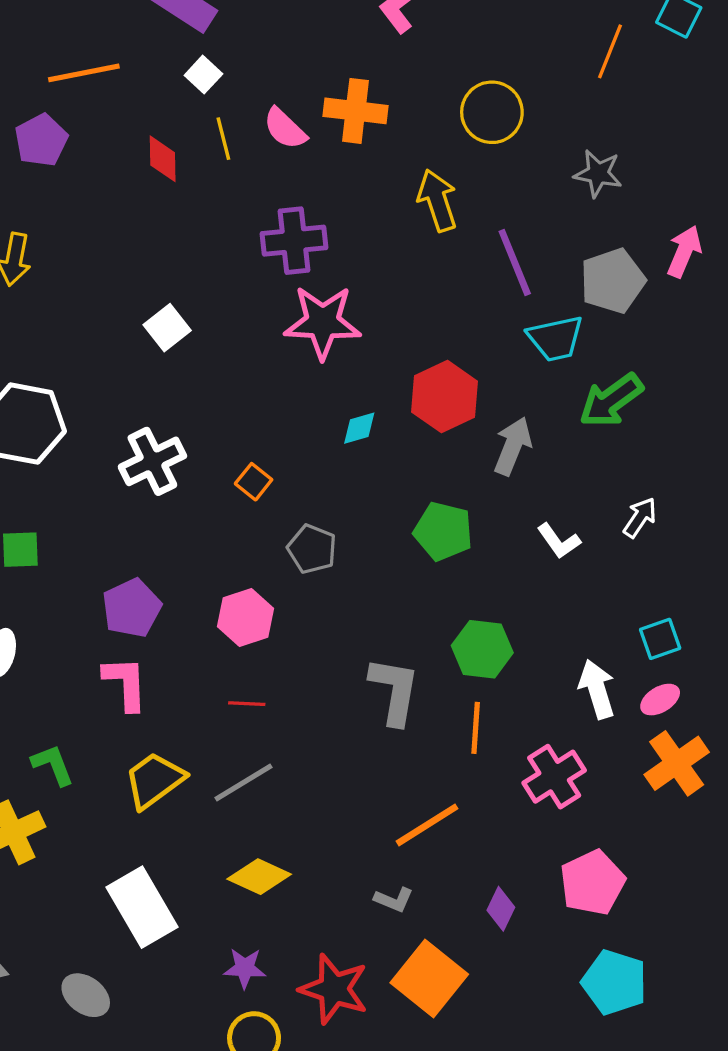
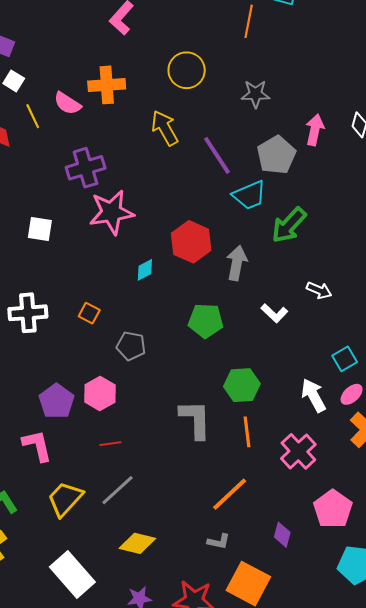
white square: (167, 328) -> (40, 229), moved, turned -32
white cross: (152, 461) -> (28, 313), turned 33
white arrow: (640, 517) -> (319, 290), turned 90
purple pentagon: (132, 608) -> (57, 401), moved

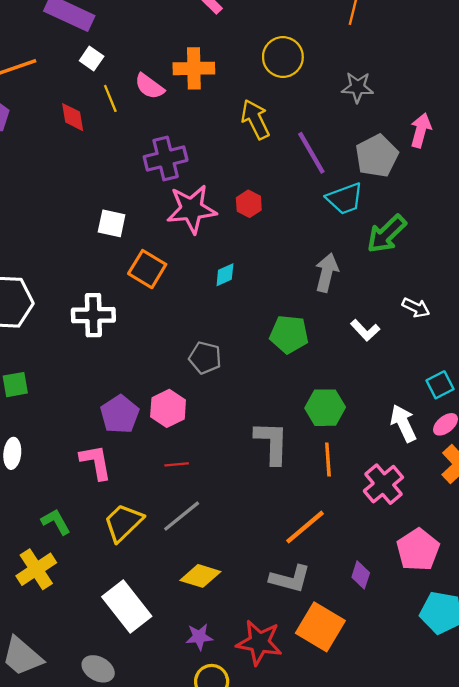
red hexagon: (191, 242) -> (249, 204), moved, size x0.6
orange square: (89, 313) -> (147, 269), moved, size x1.6
gray L-shape: (219, 542) -> (290, 579), size x1.6

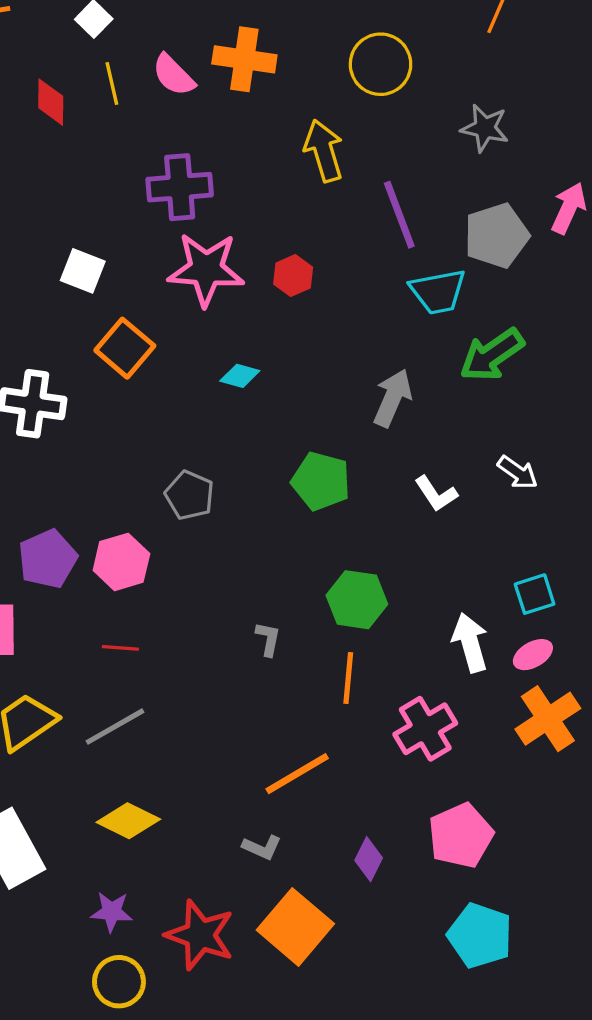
cyan diamond: (225, 275) -> (240, 376), turned 30
gray L-shape: (272, 443) -> (268, 639), size x0.5
gray L-shape: (290, 579) -> (262, 847), size x0.6

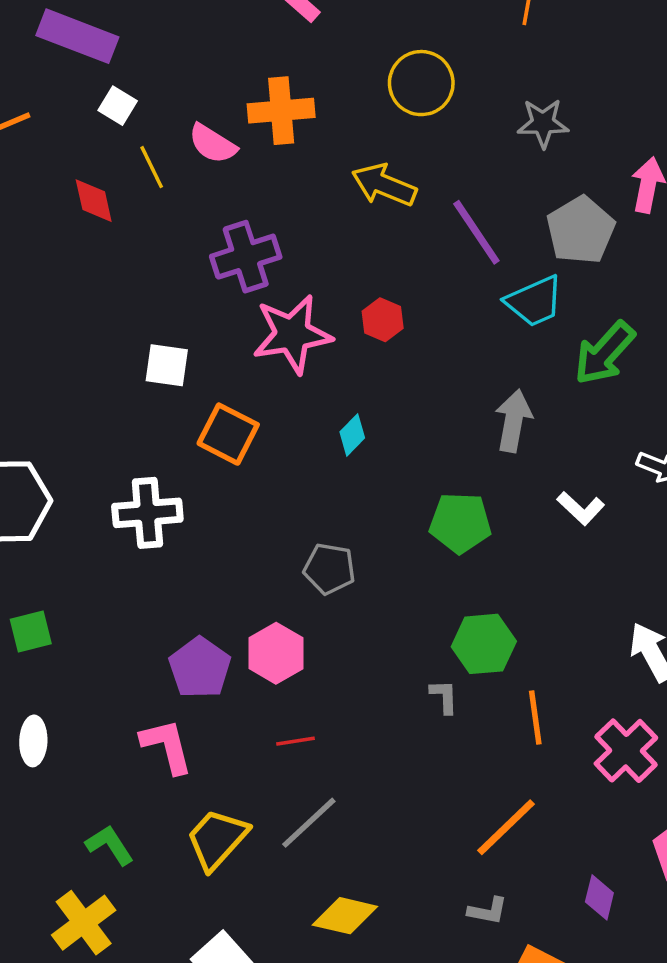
yellow arrow: (324, 151) -> (384, 185), turned -38
cyan diamond: (240, 376) -> (352, 435), turned -48
green hexagon: (357, 600) -> (484, 644), moved

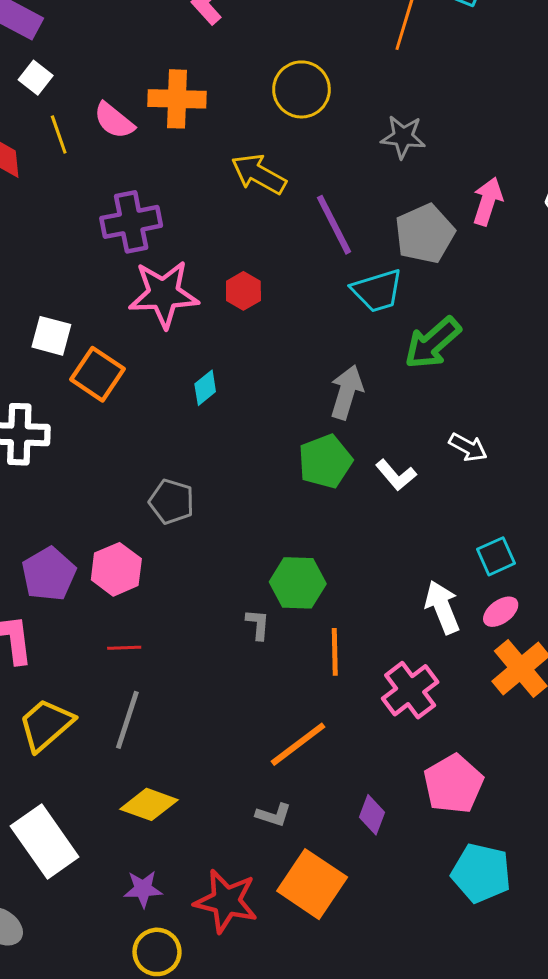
white square: (167, 365) -> (51, 336), moved
green pentagon: (460, 523) -> (325, 461), moved, turned -30
gray line: (309, 823) -> (127, 720), turned -36

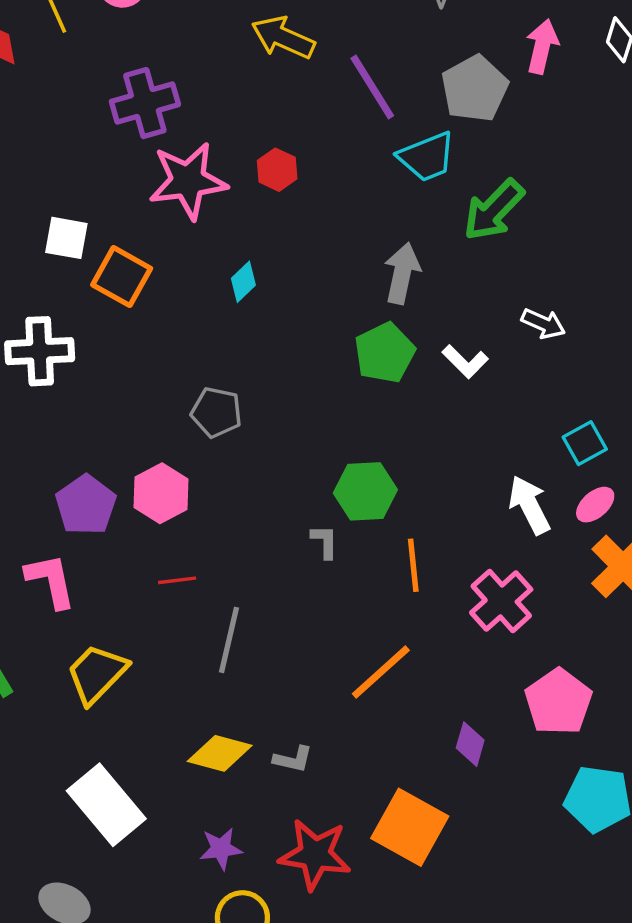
gray line: (127, 720) -> (229, 640), moved
gray L-shape: (274, 815) -> (293, 759), moved

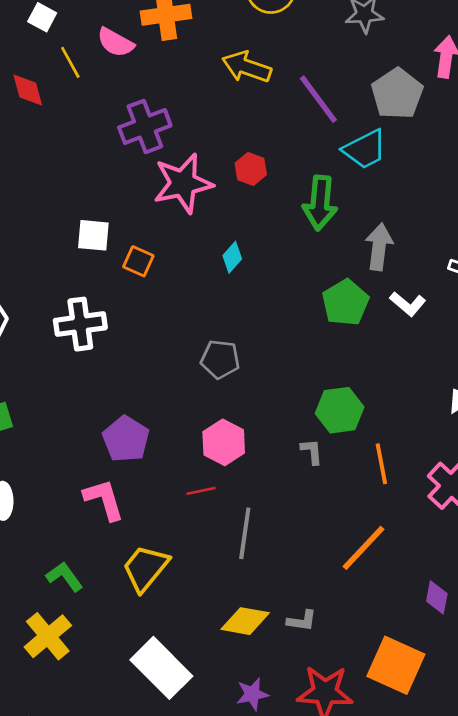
green arrow: (494, 210) -> (320, 203), moved, turned -34
gray arrow: (402, 273) -> (379, 247), moved
orange square: (122, 277) -> (138, 261), size x0.7
pink hexagon: (161, 493) -> (224, 442), moved

